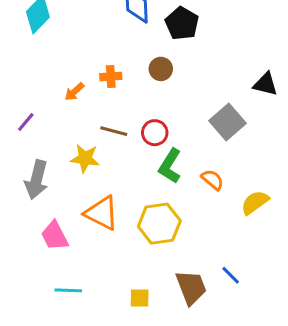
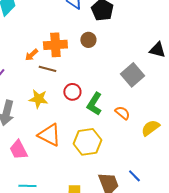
orange cross: (111, 77) -> (55, 45), size x1.6
brown line: (114, 131) -> (47, 69), moved
red circle: (155, 133) -> (72, 92), moved

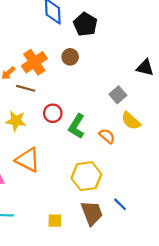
orange cross: (55, 45) -> (34, 62), turned -30
gray square: (132, 75) -> (118, 95), size x0.7
yellow semicircle: (150, 128) -> (131, 121), moved, turned -102
yellow hexagon: (87, 142) -> (86, 176), moved

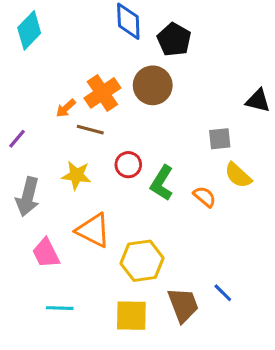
brown circle: (70, 57) -> (153, 85), size x1.6
gray square: (118, 95) -> (220, 139), turned 35
yellow hexagon: (86, 176) -> (142, 261), moved
yellow square: (55, 221) -> (131, 316), size x1.6

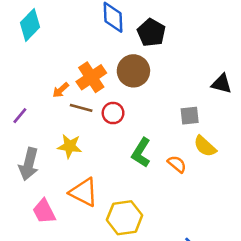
red circle: (128, 165) -> (113, 113), moved

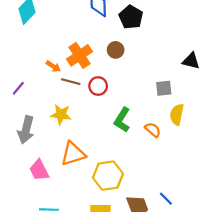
brown circle: (133, 71) -> (116, 50), size x0.6
orange arrow: (61, 90) -> (53, 66), turned -104
yellow semicircle: (205, 146) -> (177, 114), turned 60
orange triangle: (84, 192) -> (73, 154), turned -44

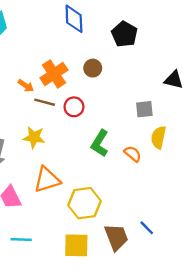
black pentagon: (131, 17) -> (124, 34), moved

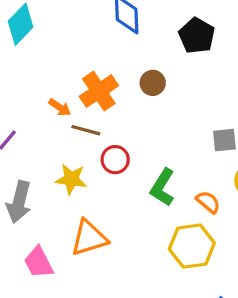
red circle: (74, 107) -> (115, 160), moved
yellow hexagon: (85, 203) -> (192, 246), moved

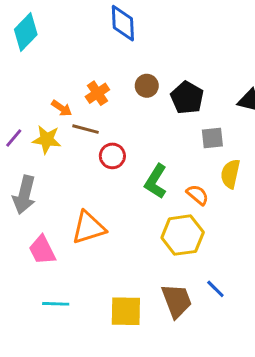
black pentagon: (197, 36) -> (187, 98), moved
orange cross: (99, 91) -> (97, 93), size x0.7
yellow star: (71, 179) -> (47, 140), moved

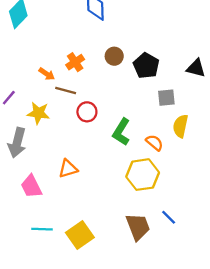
yellow star: (47, 140) -> (38, 113), moved
orange triangle: (88, 228) -> (68, 169), size x0.7
yellow square: (126, 311) -> (80, 235), moved, turned -36

